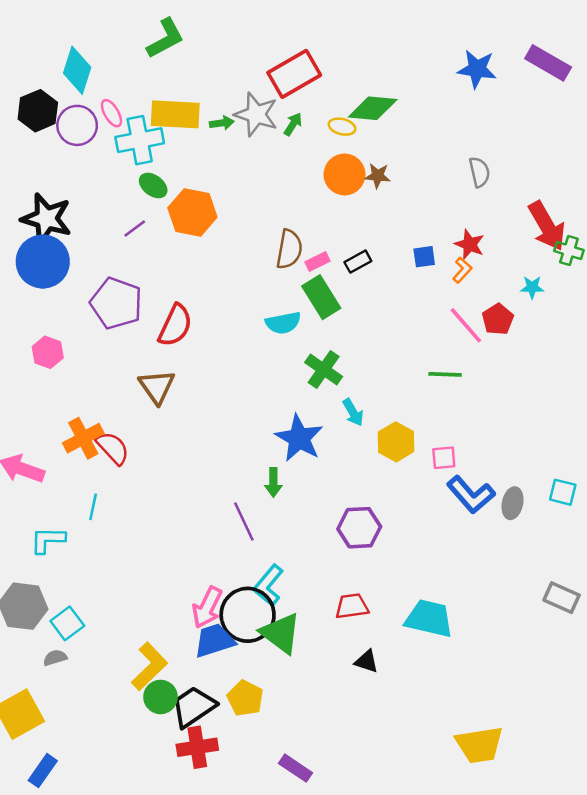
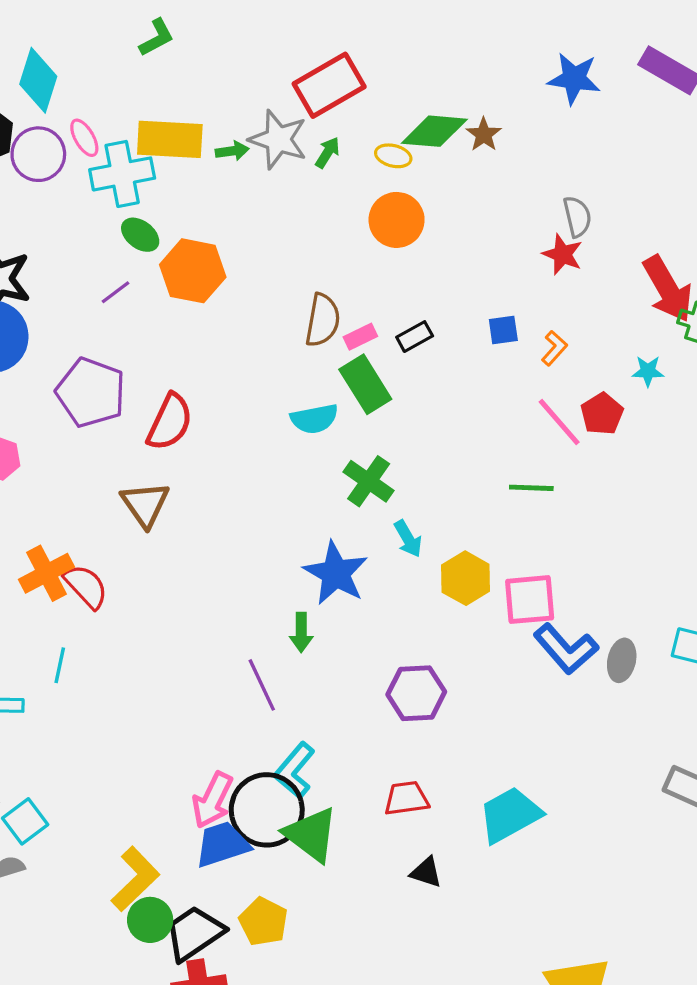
green L-shape: (165, 38) -> (157, 38), size x0.7
brown star: (378, 176) -> (484, 134), moved, turned 30
red star: (470, 244) -> (563, 254), moved
pink square: (444, 458) -> (530, 600), size x1.6
cyan trapezoid: (429, 618) -> (510, 815), turned -42

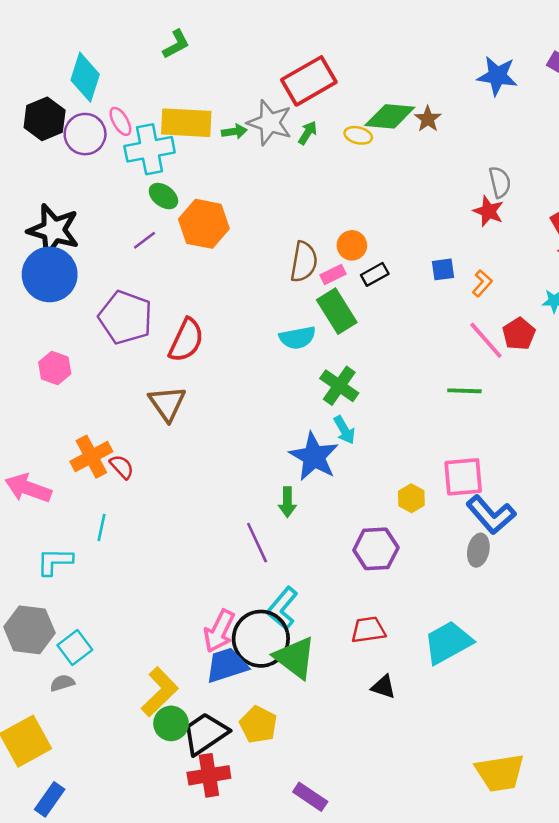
orange circle: (397, 220) -> (352, 245), moved, size x0.7
cyan arrow: (408, 539) -> (344, 430), moved
yellow hexagon: (466, 578) -> (411, 498), moved, size x0.7
red semicircle: (86, 586) -> (122, 467), size x0.7
gray ellipse: (622, 660) -> (478, 550), moved

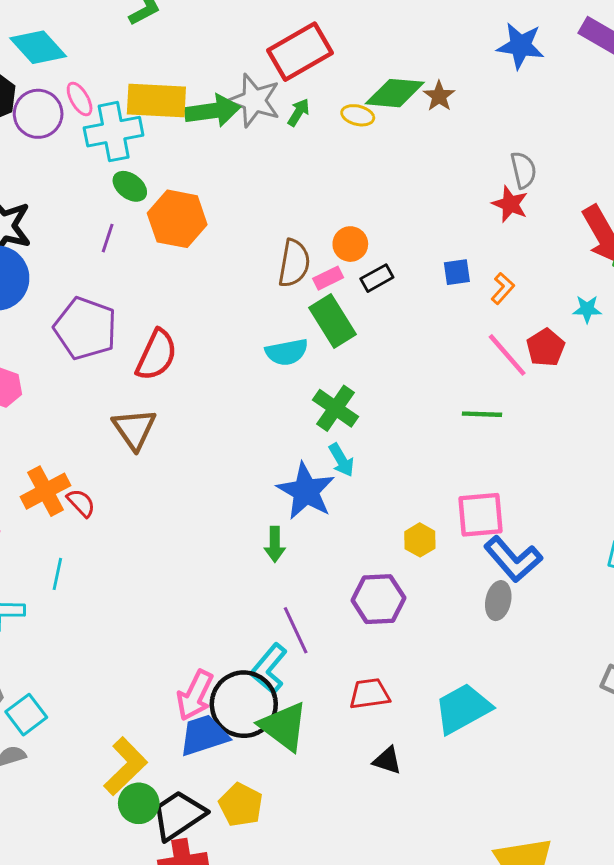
cyan diamond: (85, 77) -> (38, 47), turned -60
green arrow: (234, 132) -> (213, 111), size x1.8
purple line: (144, 240) -> (108, 238), turned -35
purple line: (257, 543) -> (296, 630), moved

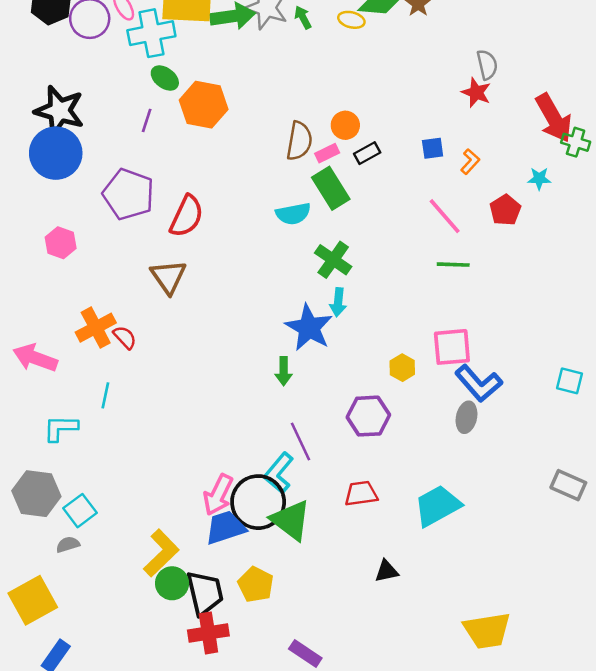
green arrow: (299, 112) -> (303, 17), turned -60
pink line: (507, 355) -> (445, 216), moved
cyan arrow: (341, 460) -> (338, 302), turned 36
black triangle: (387, 760) -> (387, 571), moved, turned -30
black trapezoid: (179, 815) -> (205, 593), turned 111

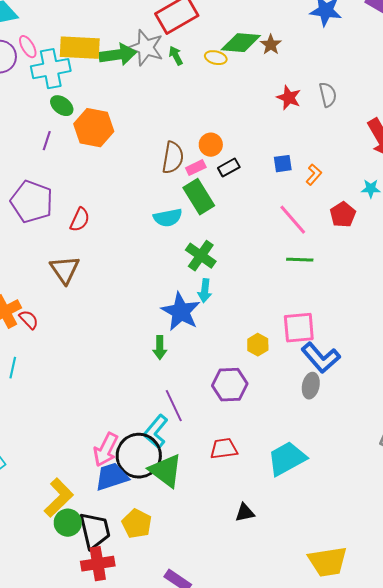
red star: (476, 93) -> (289, 98), moved
red semicircle: (187, 216) -> (80, 220), size x0.7

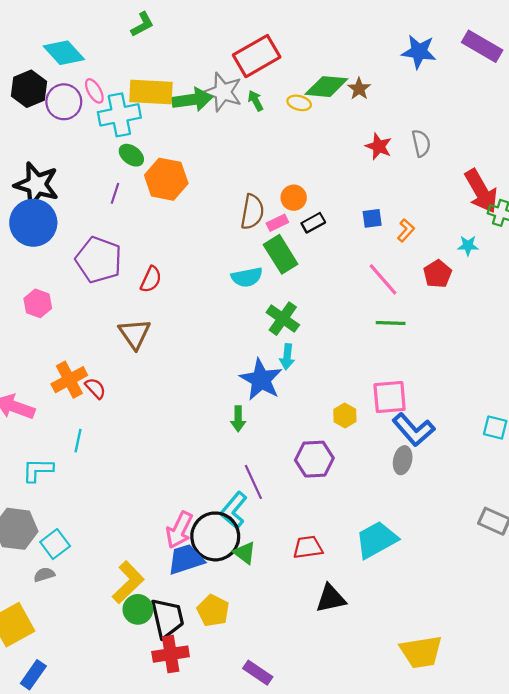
red trapezoid: (224, 449) -> (308, 547), moved
green triangle: (166, 471) -> (245, 553), size x0.6
black triangle: (245, 513) -> (331, 599), size x1.4

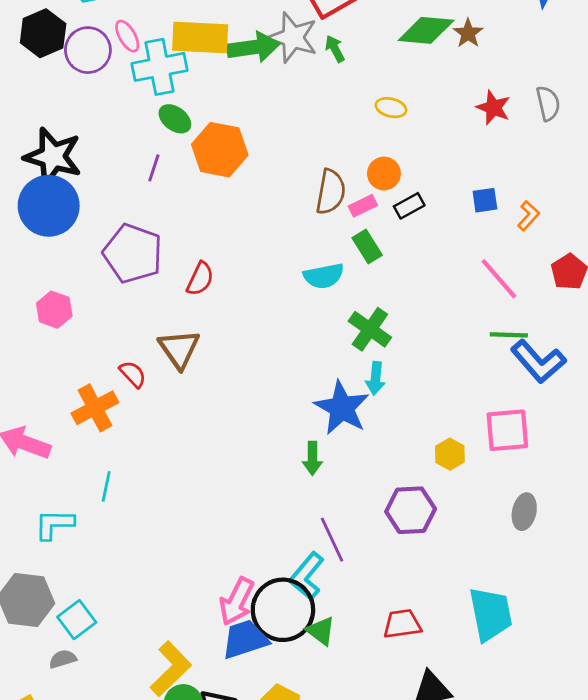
yellow ellipse: (299, 103) -> (391, 108), moved
green rectangle: (281, 254) -> (367, 246), size x0.7
red semicircle: (95, 388) -> (133, 374), moved
blue L-shape: (413, 430) -> (538, 362), moved
cyan trapezoid: (376, 540) -> (491, 614), turned 108

